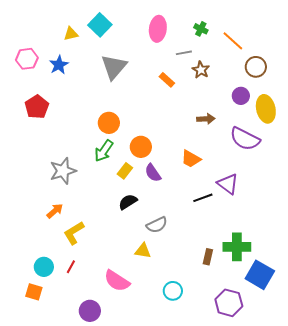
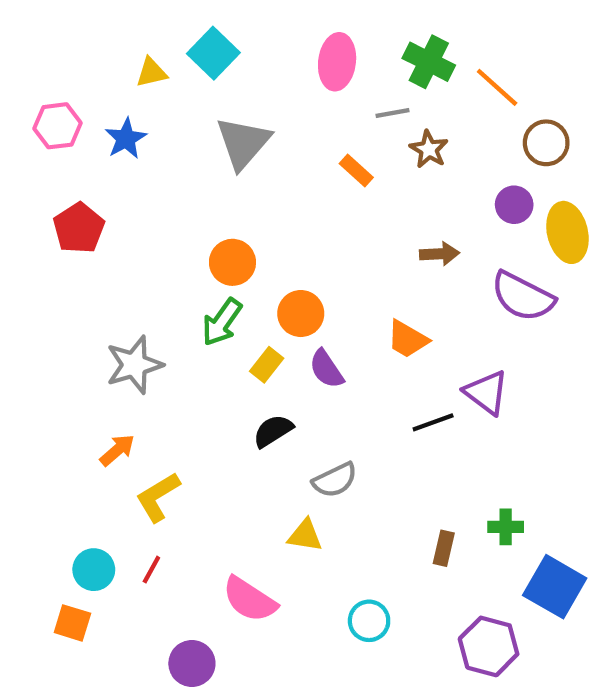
green cross: (201, 29) -> (429, 62), size x1.6
green cross: (237, 247) -> (506, 527), size x0.6

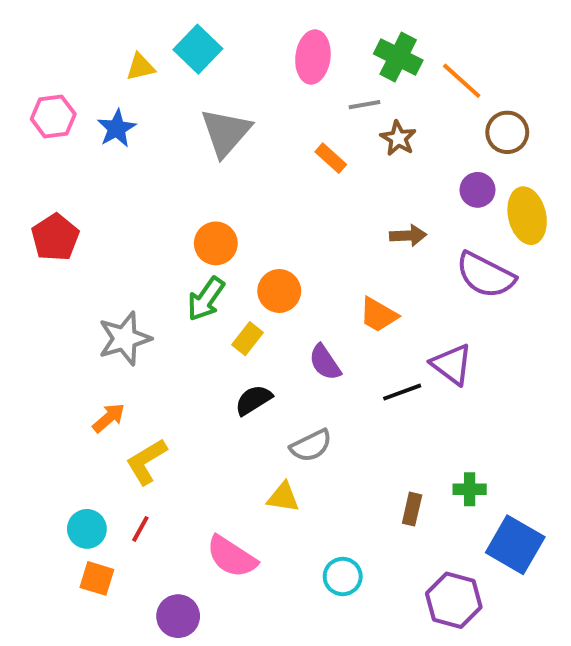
red pentagon: (79, 228) -> (55, 237), moved
purple semicircle: (326, 369) -> (325, 362), moved
orange square: (72, 623) -> (97, 578), moved

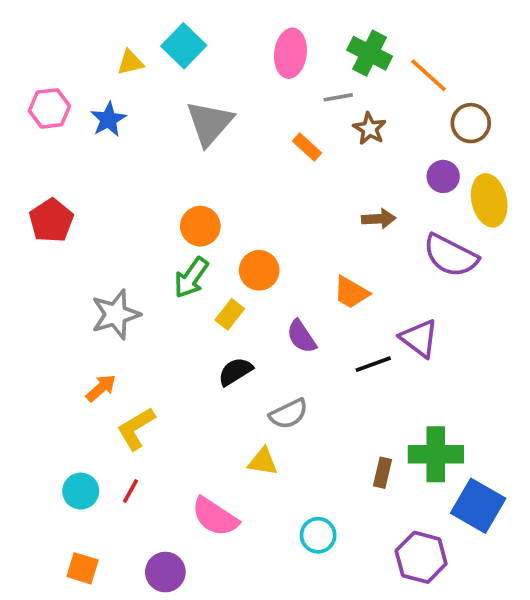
green cross: (470, 489) -> (436, 454), size x1.8
orange square: (97, 578) -> (83, 568), moved

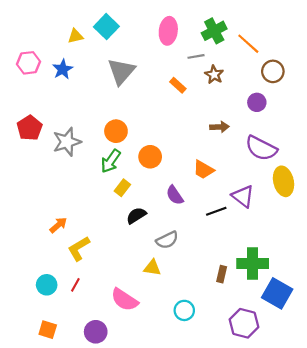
green cross: (370, 53) -> (214, 31), turned 35
yellow ellipse: (489, 200) -> (284, 181), moved
gray star: (116, 314) -> (67, 142), moved
yellow rectangle: (230, 314) -> (122, 188), moved

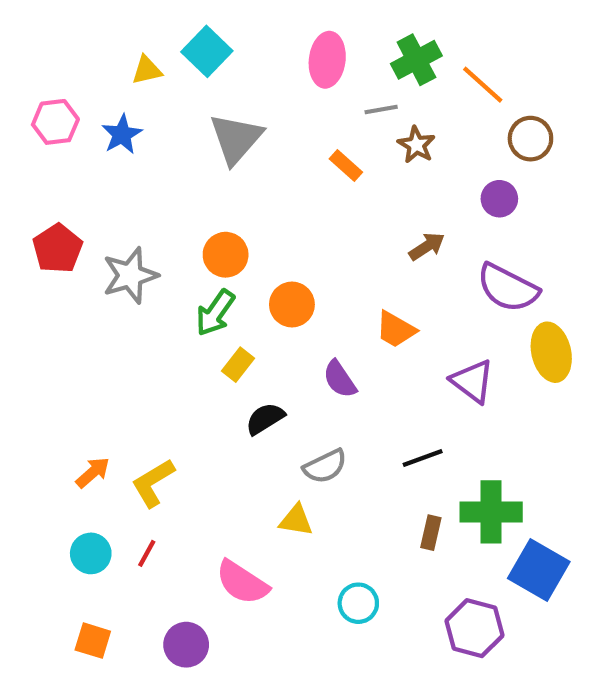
brown arrow: (219, 127) -> (427, 246), turned -30
black line: (216, 211) -> (423, 458), moved
orange arrow: (58, 225) -> (93, 473), moved

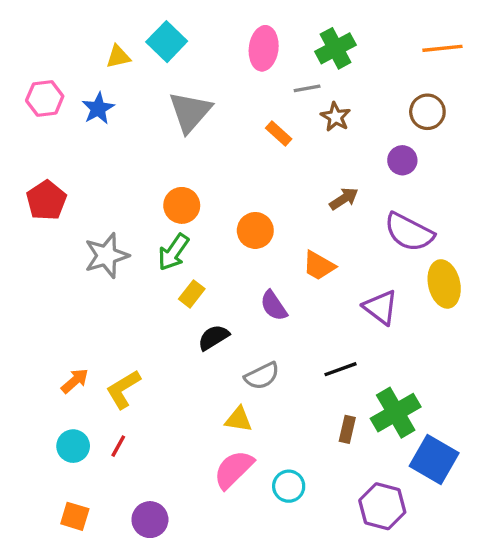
orange line: (483, 85) -> (442, 48), moved, turned -48
gray star: (130, 275) -> (107, 256), moved
orange circle: (292, 305) -> (255, 230), moved
green cross: (491, 512) -> (396, 413), turned -30
pink semicircle: (242, 582) -> (234, 469), moved, turned 102

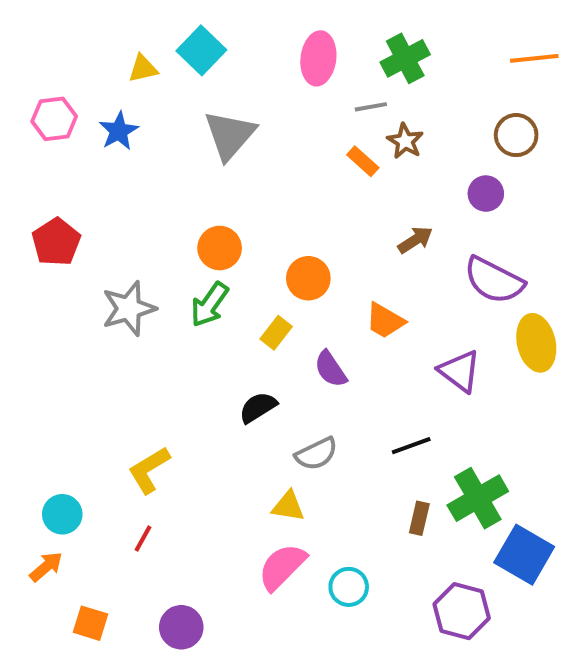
orange rectangle: (279, 134) -> (363, 161), moved
yellow rectangle: (192, 294) -> (276, 333), moved
orange arrow: (75, 381) -> (46, 567), moved
cyan circle: (73, 446) -> (62, 514), moved

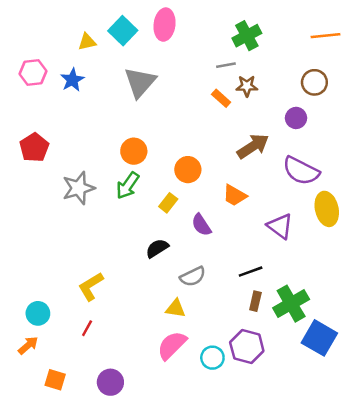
pink ellipse: (318, 58) -> (165, 25), moved
brown star: (405, 141) -> (247, 86), turned -30
brown arrow: (415, 240) -> (253, 146), size x1.5
brown rectangle: (419, 518) -> (255, 301), moved
purple hexagon: (462, 611) -> (247, 347), moved

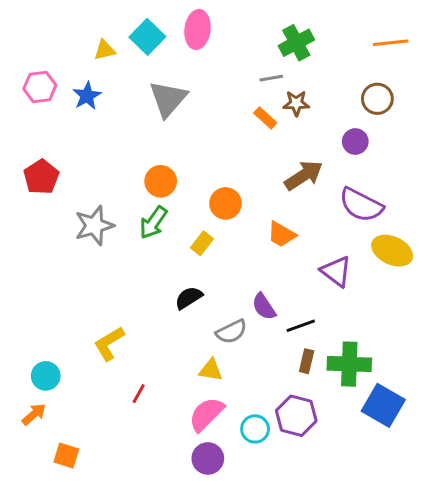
yellow ellipse: (327, 209) -> (392, 251), turned -52
purple semicircle: (201, 225) -> (264, 307), moved
green cross: (291, 304) -> (349, 364), turned 32
red line: (87, 328) -> (139, 394), moved
purple circle: (110, 382) -> (208, 458), moved

